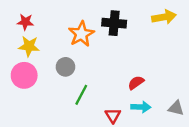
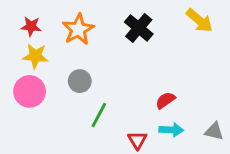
yellow arrow: (164, 17) -> (199, 21), turned 50
black cross: (114, 23) -> (139, 28), turned 35
orange star: (81, 34) -> (78, 29), moved

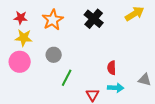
yellow arrow: (199, 21) -> (135, 14), turned -72
red semicircle: (165, 100) -> (112, 68), turned -56
gray triangle: (214, 131) -> (145, 80), moved

